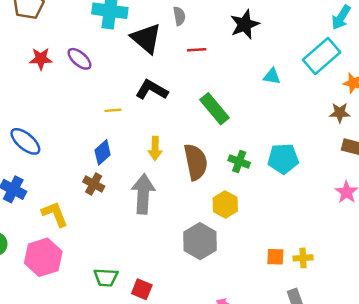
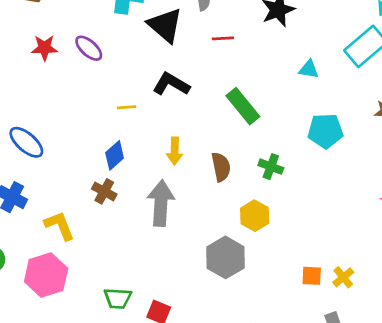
cyan pentagon: (283, 159) -> (325, 131), moved
brown semicircle: (196, 162) -> (221, 167), size x0.7
yellow cross: (303, 258) -> (343, 277), turned -36

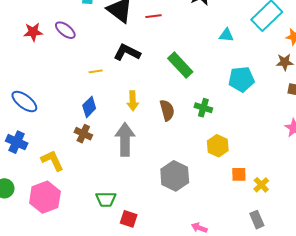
red line: (223, 38) -> (153, 16), moved
yellow hexagon: (255, 216) -> (218, 146), moved
orange square: (312, 276) -> (239, 174), moved
green trapezoid: (118, 298) -> (106, 199), moved

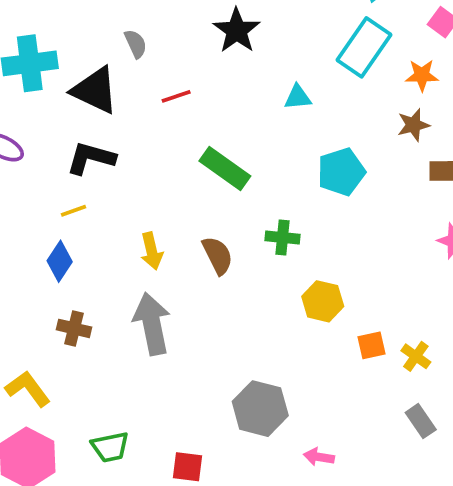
red line: (153, 16) -> (176, 96), moved
black L-shape: (127, 52) -> (91, 158), moved
blue diamond: (89, 107) -> (60, 261), moved
gray hexagon: (175, 176) -> (260, 409), moved
green trapezoid: (106, 199) -> (110, 447), moved

